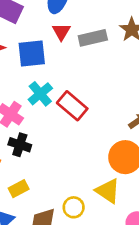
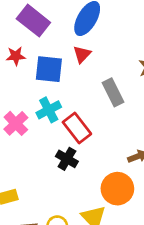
gray rectangle: (93, 38) -> (113, 92), moved, turned 64
black cross: (20, 145) -> (67, 159), moved

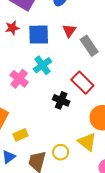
red triangle: (82, 54) -> (69, 31), moved
red rectangle: (77, 128) -> (82, 83), moved

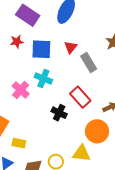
cyan cross: (42, 65) -> (43, 79), turned -36
yellow rectangle: (21, 135) -> (19, 143), turned 32
yellow triangle: (87, 142) -> (81, 153), turned -36

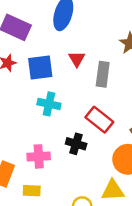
gray rectangle: (89, 63) -> (103, 74), turned 48
pink cross: (21, 90) -> (39, 156), moved, turned -36

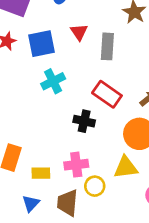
cyan cross: (49, 104) -> (53, 81), turned -35
pink cross: (39, 156) -> (76, 165), moved

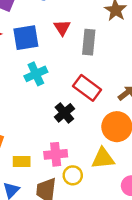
black cross: (84, 121) -> (64, 113), turned 36

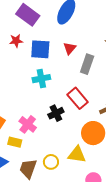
pink cross: (56, 154) -> (28, 124), moved, turned 30

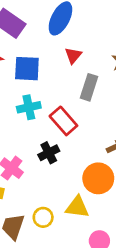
red triangle: (70, 48) -> (73, 55), moved
red rectangle: (78, 98) -> (63, 121), moved

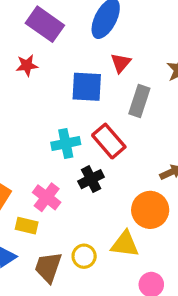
blue square: (27, 69) -> (87, 87), moved
cyan cross: (29, 107) -> (66, 143), moved

